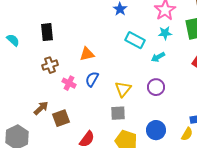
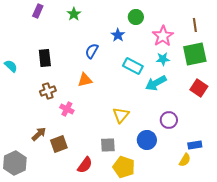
cyan arrow: (158, 57) -> (156, 83), size x1.5
blue semicircle: (92, 79) -> (92, 51), moved
purple circle: (156, 87) -> (169, 120), moved
gray square: (118, 113) -> (108, 145), moved
blue circle: (156, 130) -> (147, 140), moved

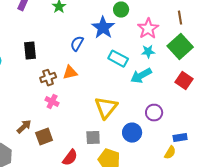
blue star: (118, 35) -> (103, 28), size x1.6
green square: (195, 54) -> (180, 47), turned -30
brown cross: (48, 91) -> (48, 78), moved
yellow triangle: (121, 115) -> (106, 108), size x1.4

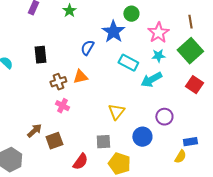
yellow triangle: (106, 108) -> (116, 112), size x0.7

